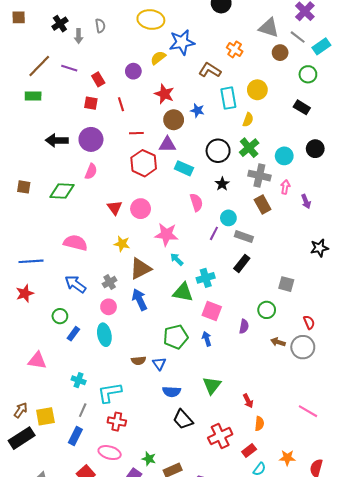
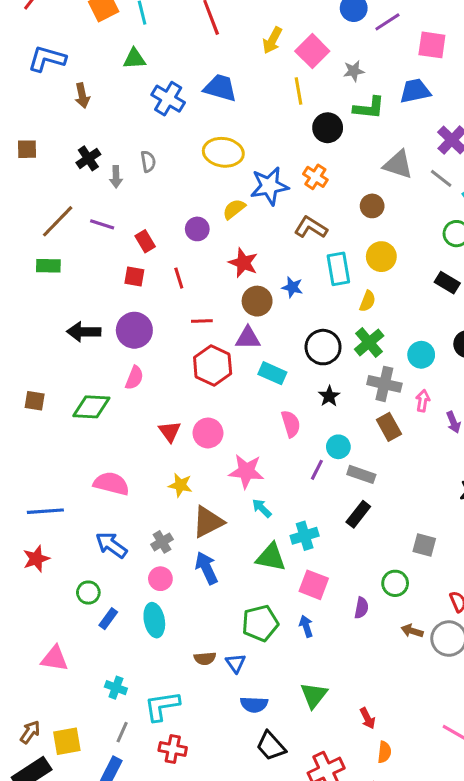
orange cross: (235, 49) -> (315, 177), moved
brown circle: (280, 53) -> (372, 206), moved

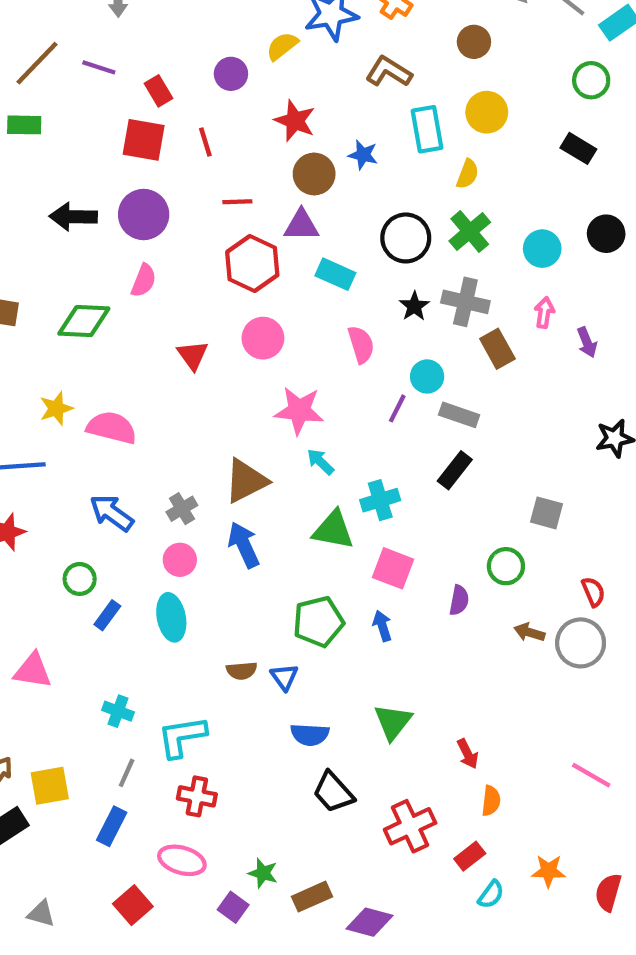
red square: (134, 277) -> (144, 140), size x1.5
gray cross: (384, 384) -> (465, 302), moved
pink circle: (208, 433) -> (263, 338), moved
yellow star: (180, 485) -> (56, 408), moved, turned -30

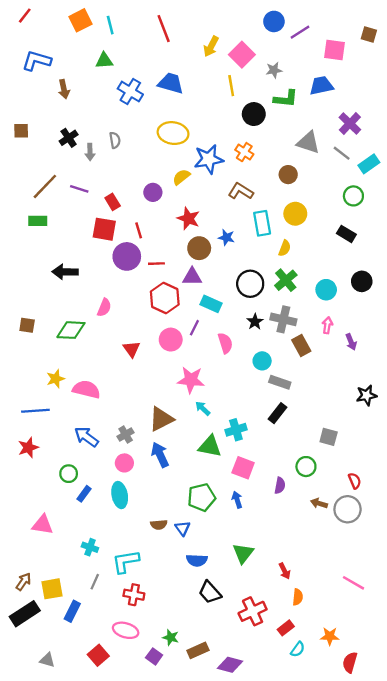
purple circle: (144, 214) -> (127, 256), moved
purple line: (397, 408) -> (194, 328), moved
blue rectangle: (112, 826) -> (72, 611), moved
red semicircle: (608, 892) -> (350, 662), moved

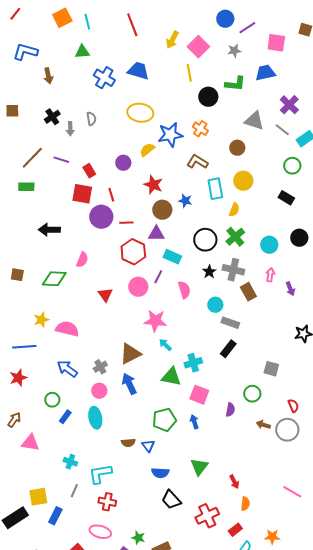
gray star: (274, 70) -> (234, 51), moved
brown arrow: (24, 582) -> (14, 420), moved

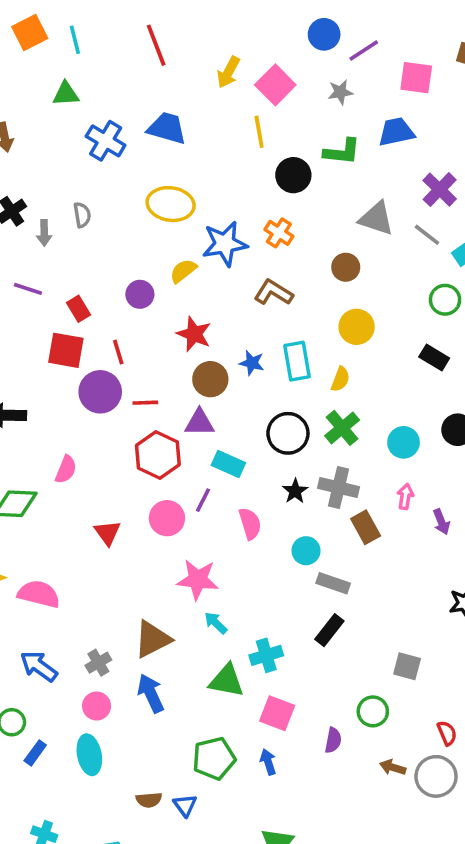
cyan rectangle: (215, 189) -> (297, 361), moved

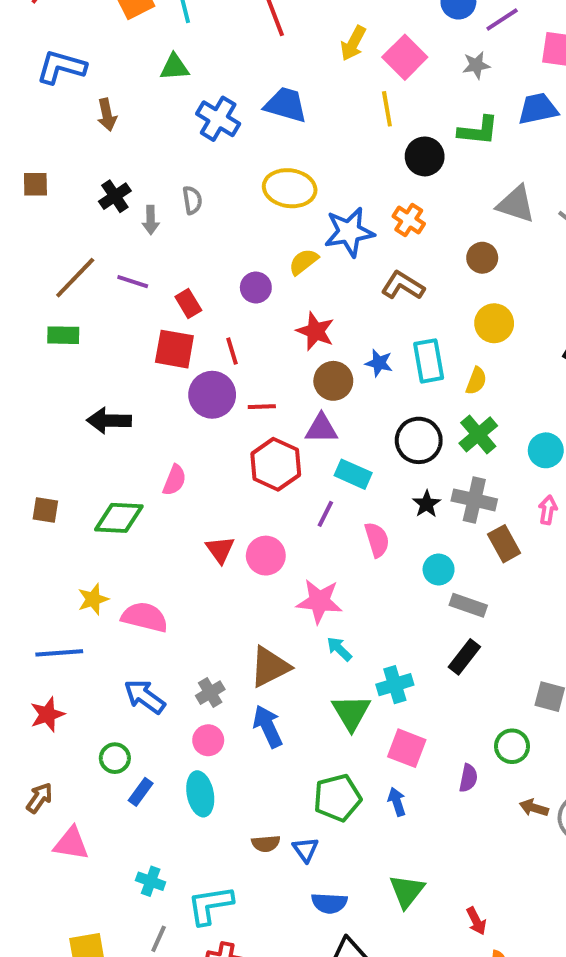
pink circle: (167, 518) -> (266, 556), moved
green triangle: (227, 681) -> (351, 712), turned 48

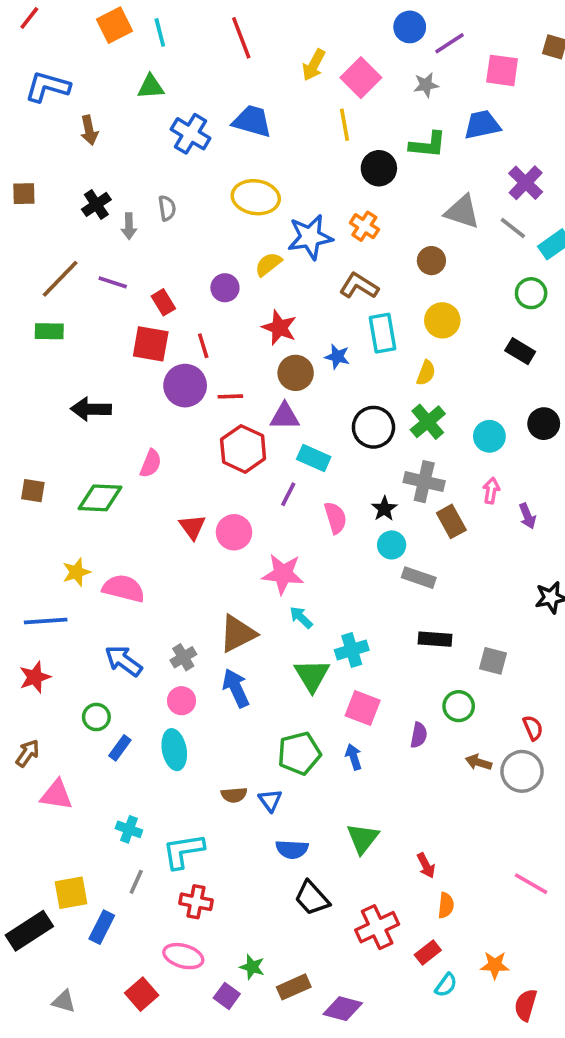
cyan rectangle: (429, 361) -> (383, 333), moved
black star: (427, 504) -> (384, 509), moved
black rectangle: (464, 657) -> (435, 639), moved, turned 56

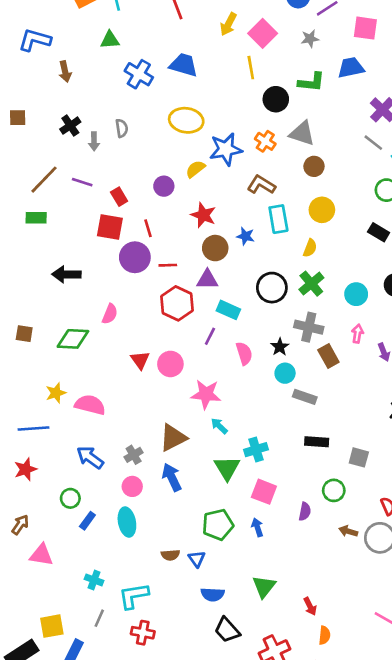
gray triangle: (462, 212) -> (302, 133), moved

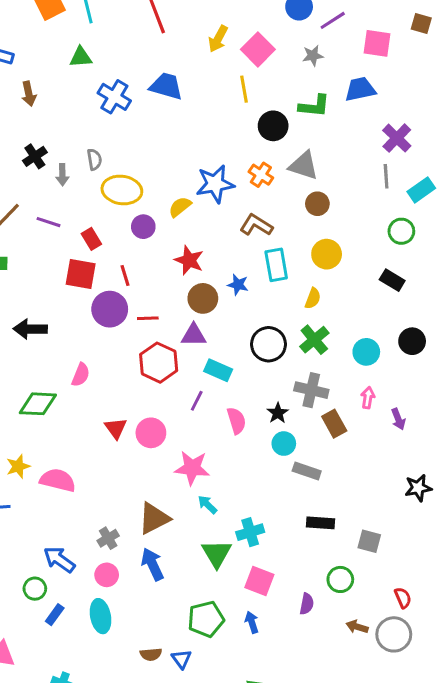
yellow ellipse: (186, 120) -> (122, 190), moved
gray line: (373, 143) -> (386, 176), turned 48
blue arrow: (90, 457) -> (59, 560), moved

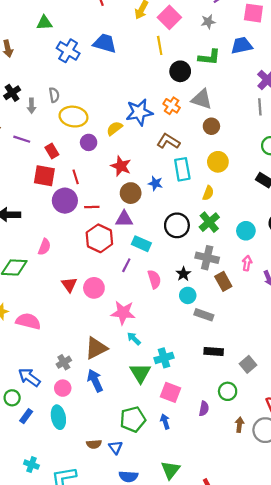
gray square: (369, 541) -> (248, 364), turned 35
brown arrow: (357, 627) -> (239, 425), turned 80

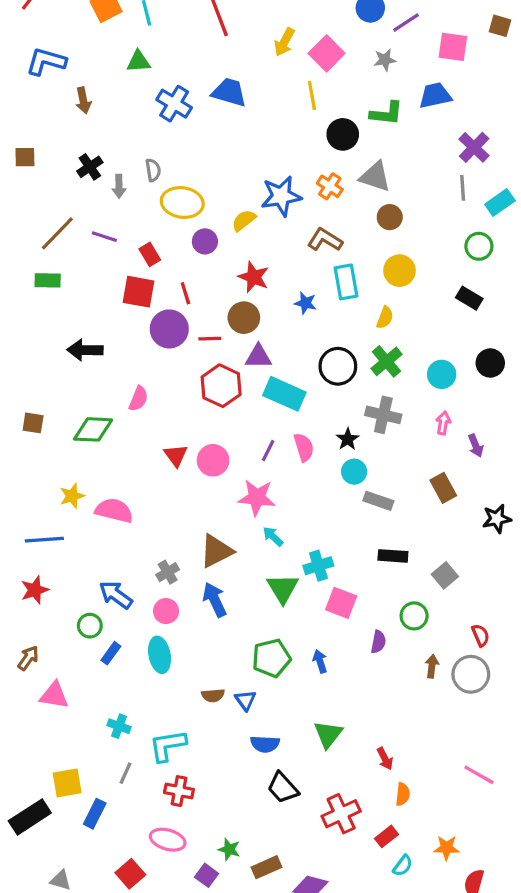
brown circle: (131, 193) -> (244, 318), moved
cyan rectangle: (141, 244) -> (284, 394), size x1.4
purple line: (126, 265) -> (268, 451), moved
brown rectangle: (223, 281) -> (443, 488), moved
pink square: (170, 392) -> (341, 603), moved

